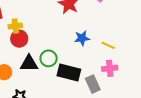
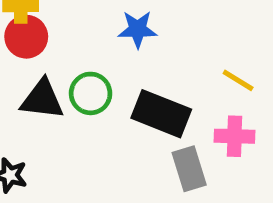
blue star: (82, 38) -> (138, 29), moved
black rectangle: (69, 73) -> (161, 114), moved

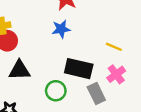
green circle: (91, 93) -> (56, 91), moved
pink cross: (235, 136) -> (116, 74), turned -30

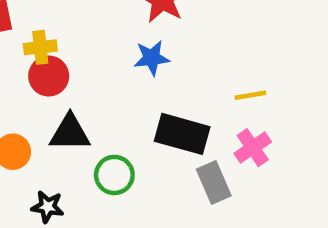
yellow line: (114, 47) -> (250, 95), turned -35
green circle: (56, 91) -> (114, 175), moved

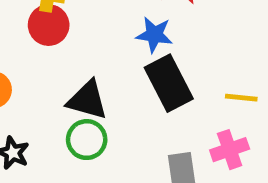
black triangle: (70, 133) -> (87, 100), moved
black rectangle: (182, 134) -> (169, 83), moved, turned 32

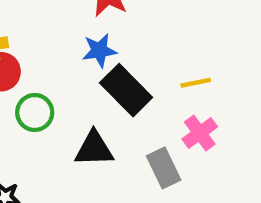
black triangle: (87, 100) -> (94, 149), moved
green circle: (87, 140) -> (35, 112), moved

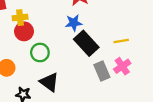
black triangle: (94, 149) -> (49, 82), moved, turned 35
gray rectangle: (164, 168) -> (102, 71), moved

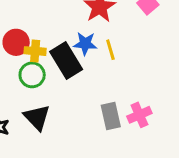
yellow cross: (20, 18) -> (35, 51), moved
yellow line: (121, 41) -> (110, 50), moved, turned 72
black rectangle: (86, 43) -> (66, 60), moved

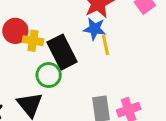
blue star: (85, 44) -> (95, 29), moved
green circle: (32, 75) -> (49, 75), moved

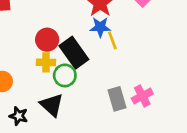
red circle: (15, 31) -> (47, 40), moved
yellow cross: (33, 41) -> (46, 62), moved

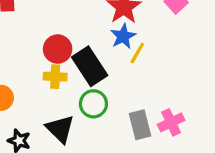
blue star: (100, 27) -> (123, 36), turned -30
yellow line: (112, 40) -> (137, 53), turned 48
green circle: (65, 75) -> (93, 104), moved

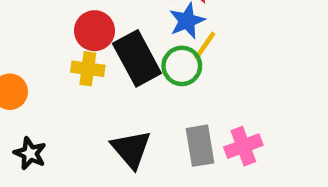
green circle: (93, 104) -> (182, 66), moved
black triangle: (60, 129) -> (131, 149), moved

